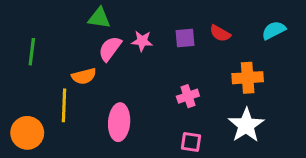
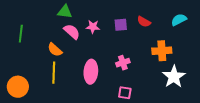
pink semicircle: (110, 49) -> (72, 32), turned 96
orange semicircle: (84, 76) -> (55, 50), turned 56
yellow line: (64, 105) -> (54, 73), moved
pink ellipse: (119, 122) -> (91, 72), moved
white star: (246, 125) -> (174, 77), moved

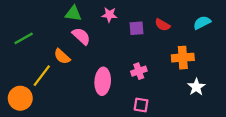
pink star: (93, 27) -> (109, 15), moved
green line: (21, 34) -> (24, 38), turned 54
yellow line: (54, 73) -> (42, 76), moved, turned 35
white star: (174, 77) -> (196, 87), size x0.7

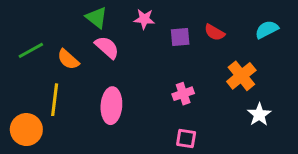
green triangle: (73, 14) -> (97, 18), turned 30
orange semicircle: (62, 56) -> (68, 59), moved
orange cross: (183, 58) -> (241, 76), turned -35
yellow line: (42, 76) -> (55, 100), turned -30
pink ellipse: (103, 81) -> (111, 106), moved

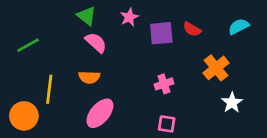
pink star: (144, 19) -> (129, 17), turned -30
purple square: (180, 37) -> (161, 33), size x1.4
orange semicircle: (68, 59) -> (89, 77), moved, turned -40
pink ellipse: (111, 106) -> (100, 113), moved, turned 36

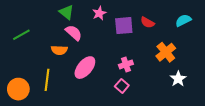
orange semicircle: (89, 77) -> (59, 50), moved
yellow line: (49, 89) -> (47, 80), moved
pink ellipse: (100, 113) -> (85, 68), moved
pink square: (167, 124) -> (122, 86), moved, turned 32

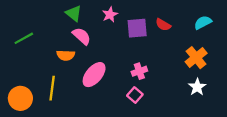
orange cross: (166, 52) -> (196, 58), moved

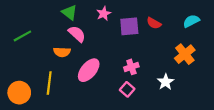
white star: (197, 87) -> (166, 82), moved

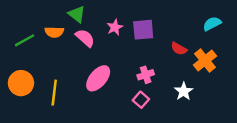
pink star: (104, 14) -> (115, 27), moved
red semicircle: (154, 23) -> (179, 49), moved
orange semicircle: (62, 52) -> (54, 32), moved
orange circle: (19, 93) -> (21, 83), moved

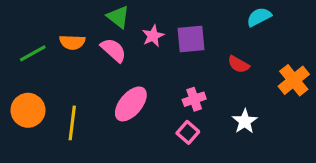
green triangle: (77, 14) -> (118, 17), moved
cyan semicircle: (212, 24) -> (259, 17), moved
orange cross: (205, 61) -> (294, 80), moved

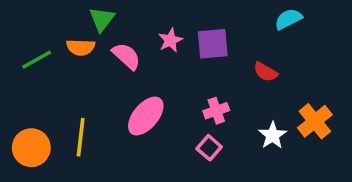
green triangle: (118, 17) -> (102, 19), moved, turned 30
orange cross: (294, 80) -> (315, 121), moved
orange circle: (28, 110) -> (31, 148), moved

